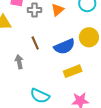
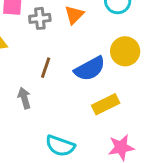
brown line: (35, 43) -> (46, 68), turned 48

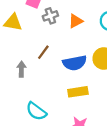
gray cross: (40, 18) -> (50, 16), turned -32

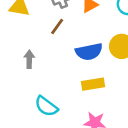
brown line: (43, 52) -> (57, 26), moved

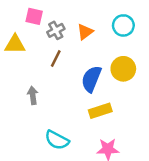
blue semicircle: (89, 52) -> (91, 79), turned 132

